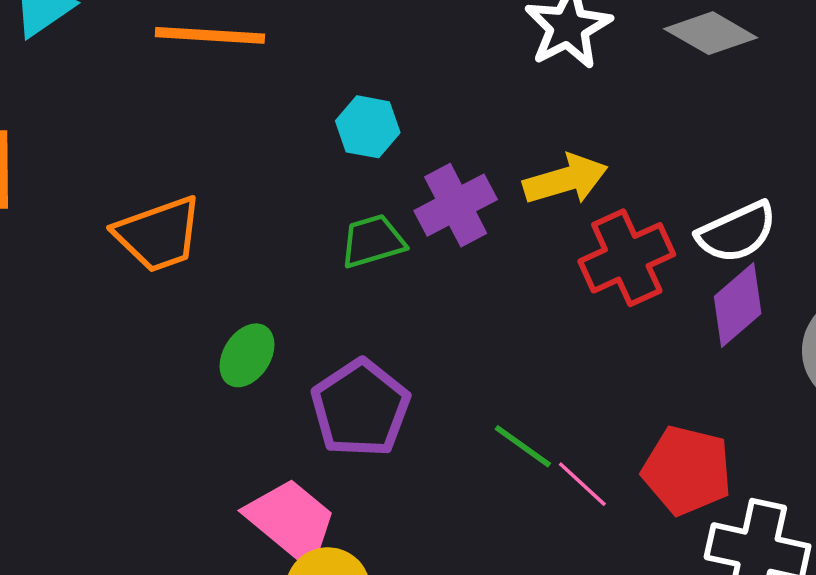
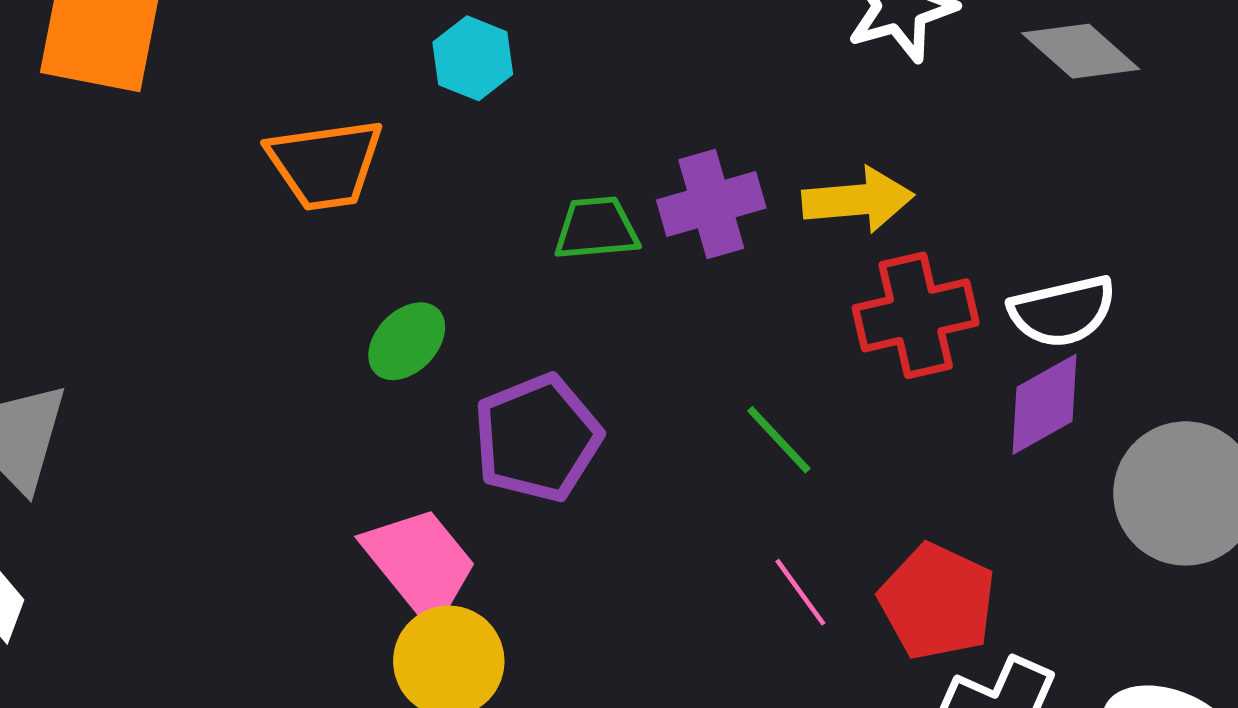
cyan hexagon: (368, 127) -> (473, 58), moved
green line: (523, 446) -> (779, 440), moved

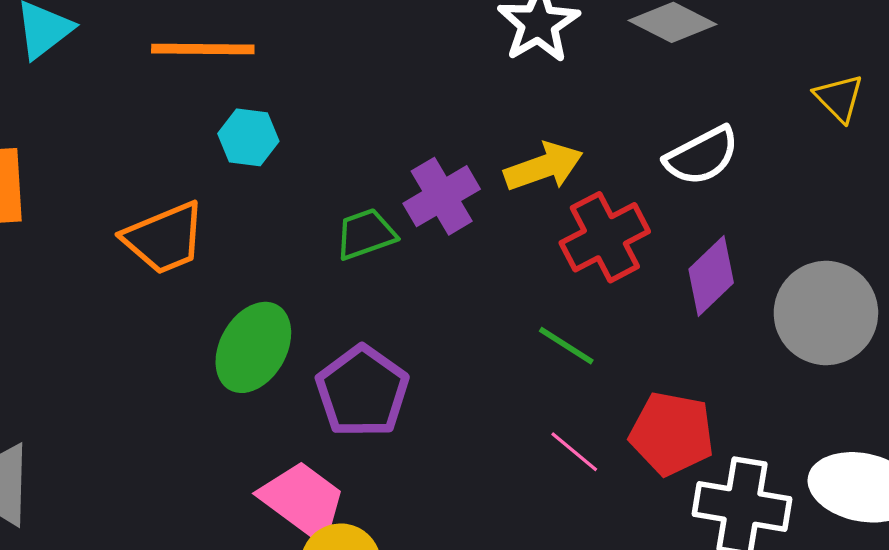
white semicircle: (1062, 311) -> (702, 156), moved
green ellipse: (407, 341) -> (253, 347), size x1.5
green line: (779, 440) -> (566, 346), moved

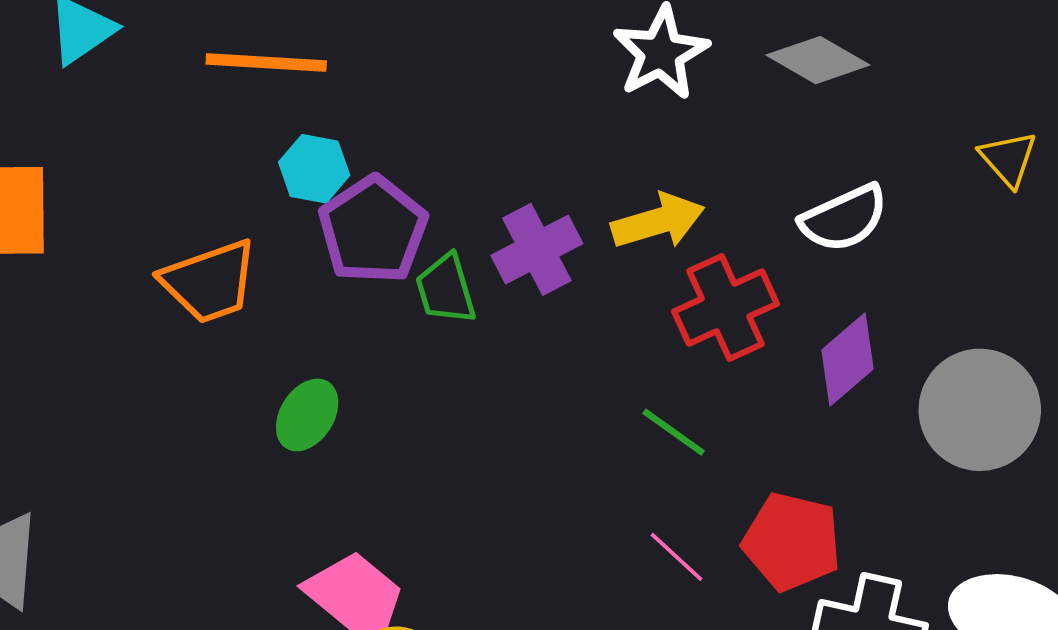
green trapezoid: (366, 234) -> (446, 289), turned -90
green ellipse: (253, 347) -> (307, 415), size x0.7
purple pentagon: (362, 391) -> (373, 230), moved

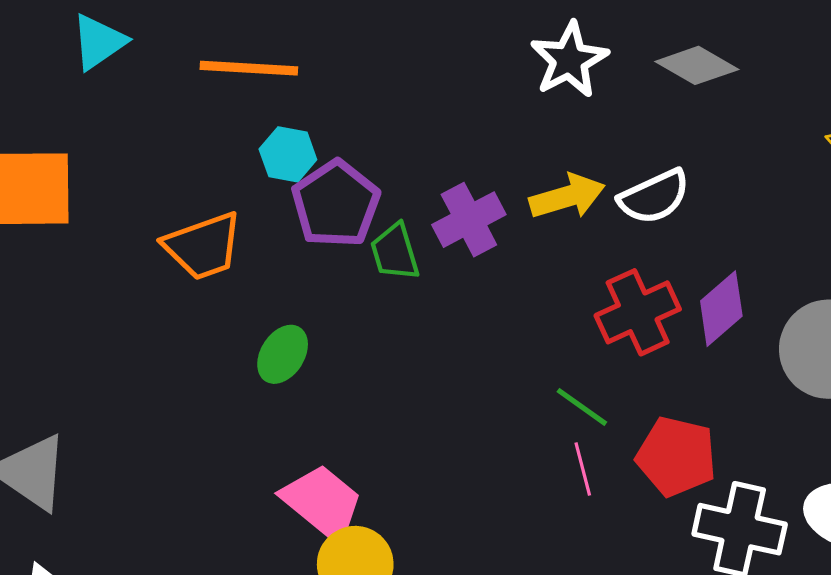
white semicircle: (844, 218) -> (654, 197), moved
red cross: (726, 308) -> (638, 312), moved
green line: (674, 432) -> (582, 407), moved
pink line: (677, 557) -> (583, 469), turned 33

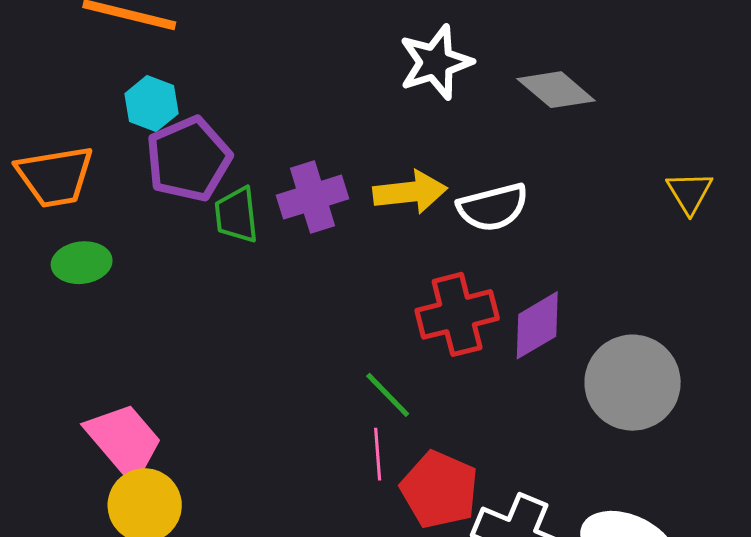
green ellipse: (283, 354) -> (82, 263), moved, turned 40
red pentagon: (676, 456) -> (439, 490), moved

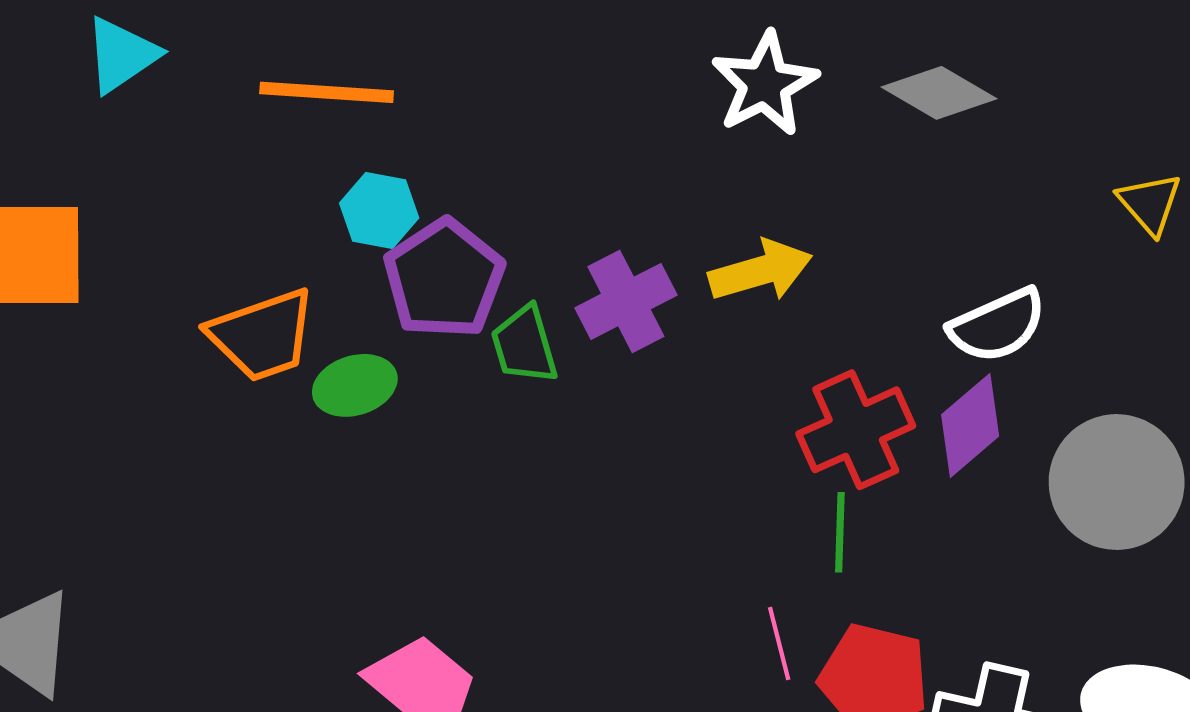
white semicircle: (493, 207) -> (997, 325), moved
green ellipse: (82, 263) -> (355, 385), moved
green line: (388, 395) -> (840, 532), moved, turned 56

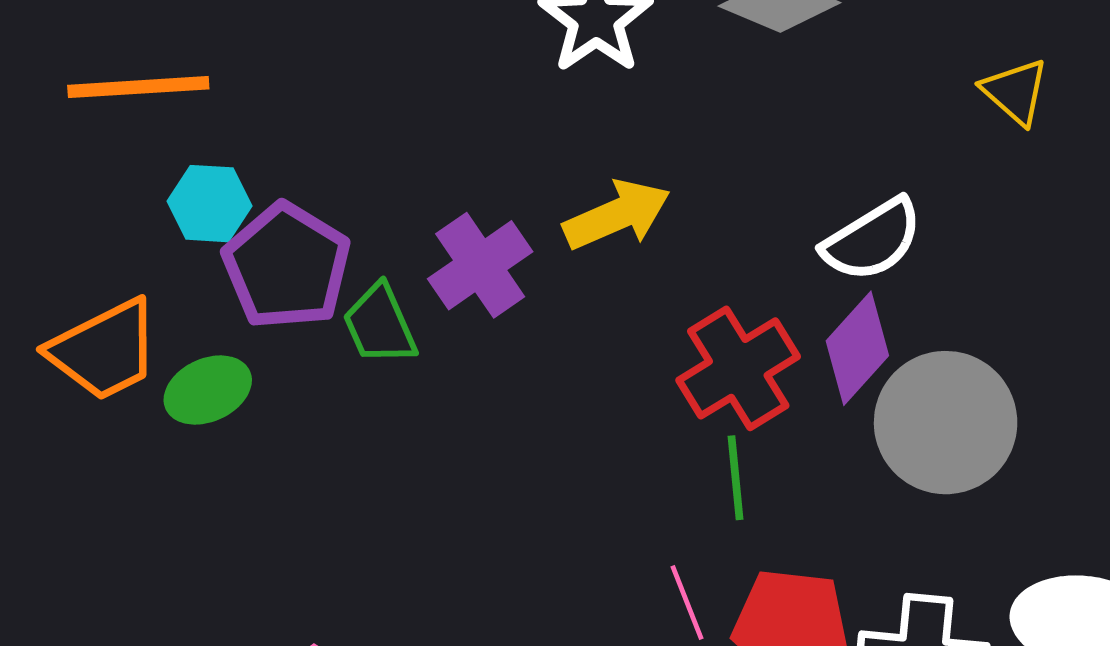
gray circle: (1117, 482) -> (946, 423), moved

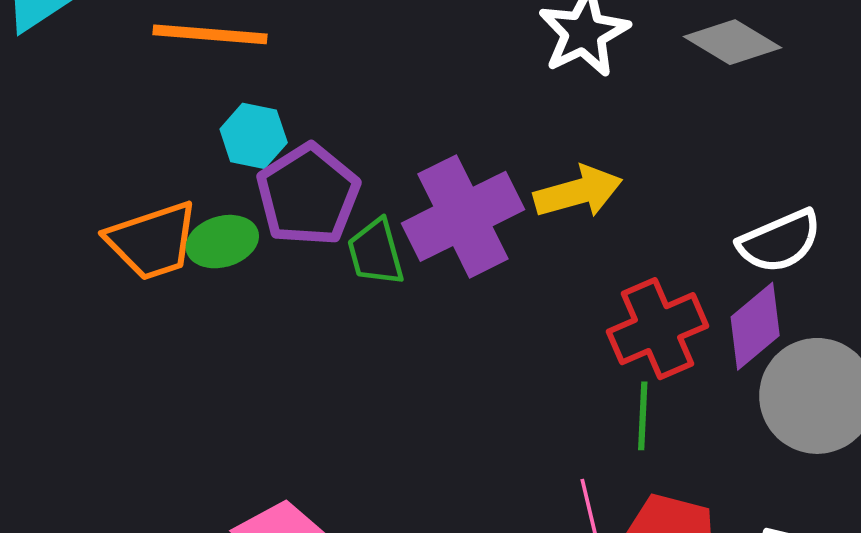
purple cross: (480, 265) -> (463, 216), size x1.4
green ellipse: (208, 390) -> (222, 242), moved

